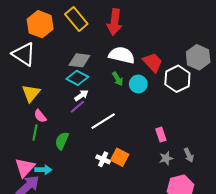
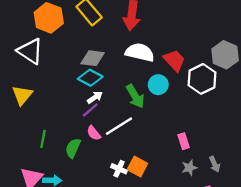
green arrow: (118, 79) -> (135, 96), moved, size x1.5
yellow triangle: (31, 93) -> (22, 95), moved
pink semicircle: (40, 116) -> (94, 133), moved

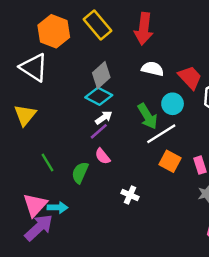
white semicircle: (140, 52) -> (153, 69), size x0.7
gray diamond: (93, 58) -> (101, 75), turned -50
white line: (119, 126) -> (161, 134), moved
green line: (43, 139) -> (48, 163), turned -42
orange square: (137, 167) -> (170, 161), moved

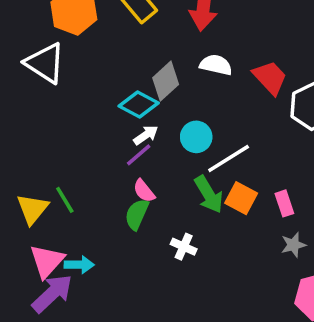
gray diamond: (101, 75) -> (166, 81), moved
cyan circle: (173, 104) -> (196, 137), moved
yellow triangle: (25, 115) -> (32, 209), moved
green arrow: (148, 116) -> (209, 194), moved
green semicircle: (80, 173) -> (137, 214), moved

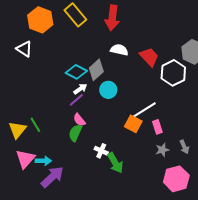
white triangle: (45, 63) -> (24, 49), size x0.7
gray diamond: (166, 81) -> (96, 70), moved
white line: (229, 158) -> (144, 110), moved
green arrow: (209, 194) -> (115, 163), moved
purple arrow: (52, 293) -> (52, 177), moved

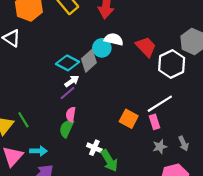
cyan circle: (108, 90) -> (102, 48), moved
white line: (144, 110) -> (160, 104), moved
pink semicircle: (79, 120) -> (71, 114), turned 48
cyan arrow: (43, 161) -> (38, 151), moved

